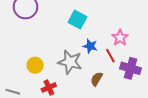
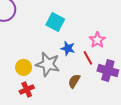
yellow circle: (35, 65) -> (24, 67), moved

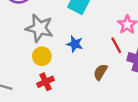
blue star: (68, 48) -> (75, 44), moved
gray star: (48, 64) -> (39, 28), moved

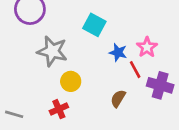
blue star: (75, 44) -> (118, 52), moved
yellow circle: (42, 56) -> (71, 81), moved

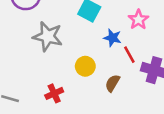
pink star: (147, 47) -> (138, 20), moved
yellow circle: (71, 81) -> (85, 66), moved

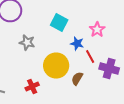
gray star: (48, 36) -> (27, 42), size x0.7
yellow circle: (85, 66) -> (56, 66), size x1.6

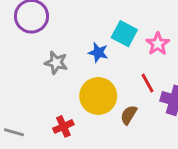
cyan square: (59, 22) -> (124, 34), moved
blue star: (77, 44) -> (98, 52), moved

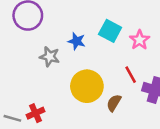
blue star: (98, 52) -> (77, 41), moved
red cross: (63, 126) -> (36, 113), moved

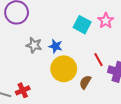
pink star: (140, 40) -> (106, 21), moved
blue star: (77, 41) -> (55, 46), moved

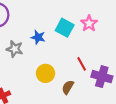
blue star: (55, 46) -> (38, 37), moved
yellow circle: (64, 69) -> (45, 73), size x0.7

